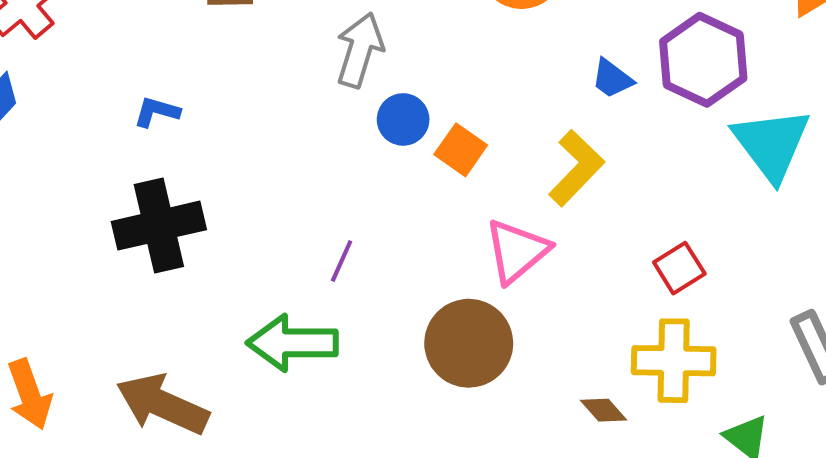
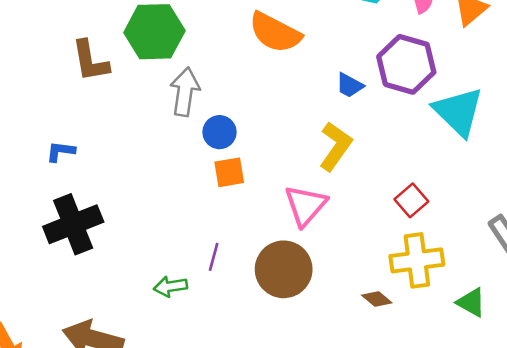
orange square: (461, 150) -> (229, 172), moved, turned -36
purple line: (342, 261) -> (214, 257), moved
green arrow: (292, 343) -> (170, 286), size x0.6

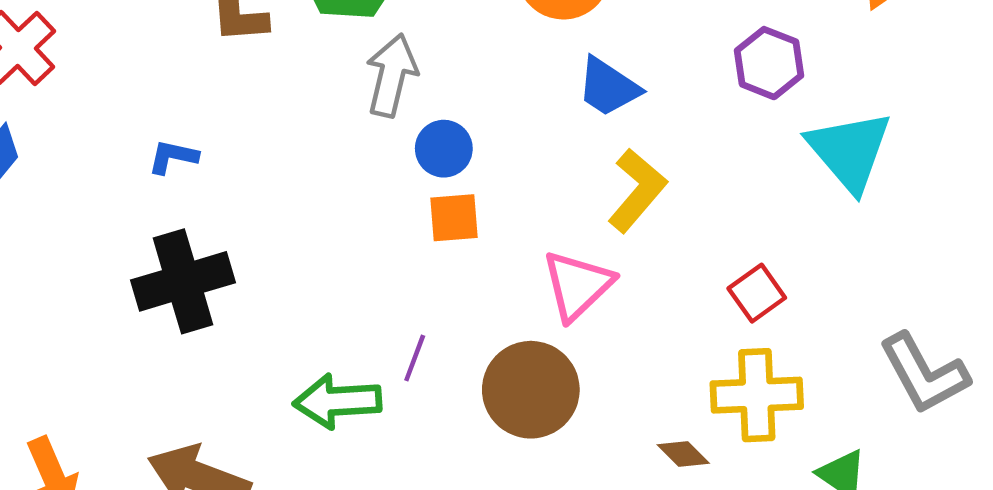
purple hexagon: (406, 64) -> (769, 63), size x0.7
blue trapezoid: (350, 85) -> (608, 87), moved, size x1.4
green arrow: (170, 286) -> (337, 401), size x1.5

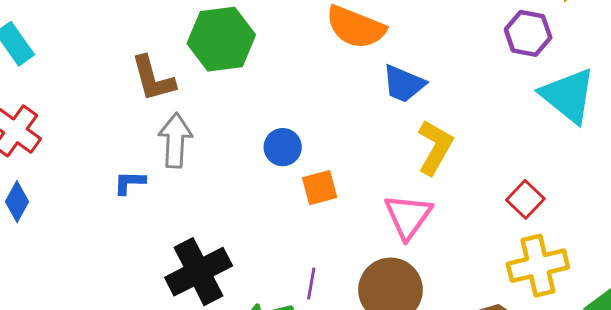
purple hexagon: (769, 63) -> (528, 33), moved
gray arrow: (392, 75) -> (175, 140), moved
blue circle: (444, 149) -> (283, 147), moved
black cross: (183, 281) -> (199, 272), moved

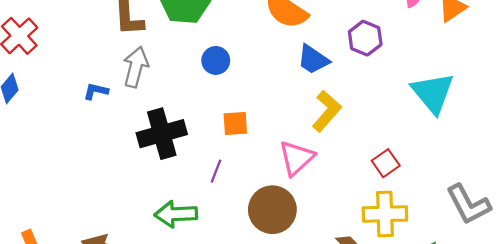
purple hexagon: (528, 33) -> (365, 38), moved
blue circle: (283, 147) -> (216, 60), moved
black cross: (199, 272) -> (162, 134), moved
purple line: (311, 284) -> (216, 171), moved

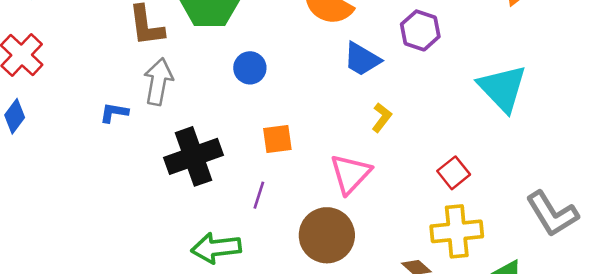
yellow L-shape: (327, 111) -> (382, 117), size x0.6

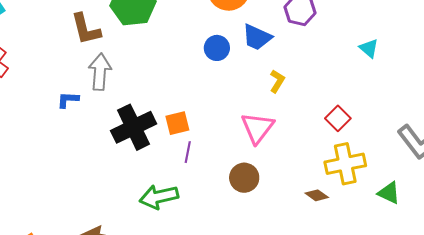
blue circle: (250, 68) -> (217, 48), moved
cyan triangle: (502, 88) -> (369, 48), size x0.5
orange square: (277, 139) -> (177, 123), moved
brown circle: (327, 235) -> (244, 178), size x0.7

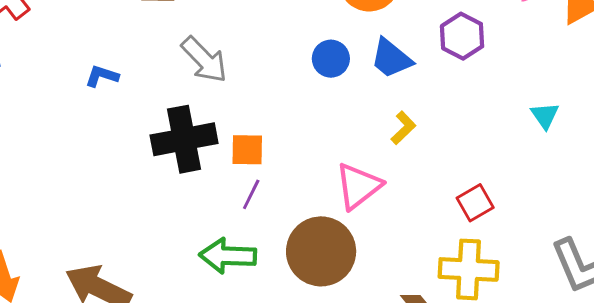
gray arrow: (100, 72) -> (204, 60), moved, turned 117
brown circle: (244, 178) -> (321, 251), size x1.6
green arrow: (159, 197) -> (228, 256), moved

